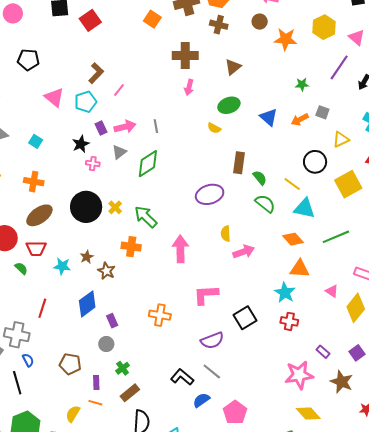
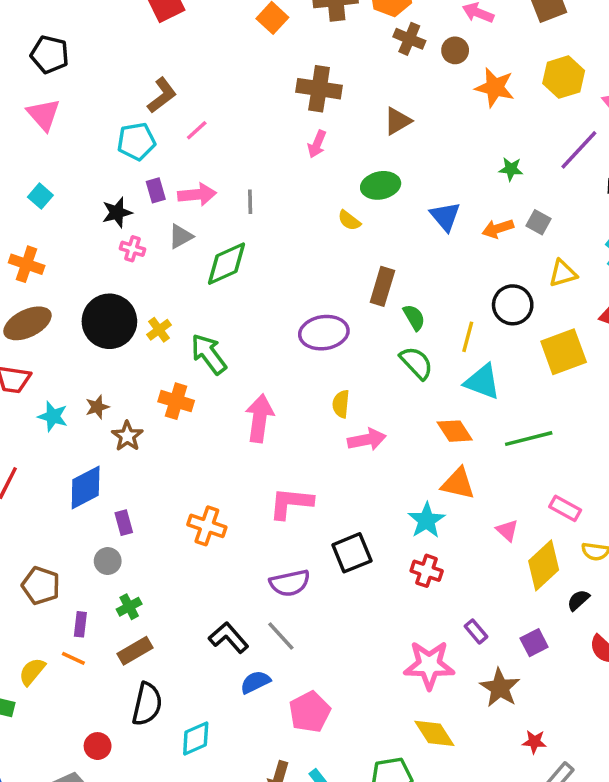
brown cross: (219, 25) -> (409, 39), moved
pink triangle: (54, 97) -> (43, 115), moved
yellow line: (292, 184) -> (468, 337), turned 60

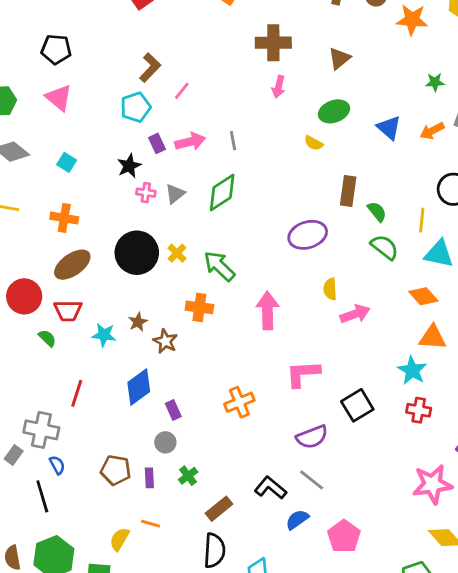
gray triangle: (181, 236) -> (175, 194), moved
orange cross: (207, 526) -> (239, 402), turned -32
purple rectangle: (80, 624) -> (149, 478), moved
brown rectangle: (135, 651) -> (219, 509), moved

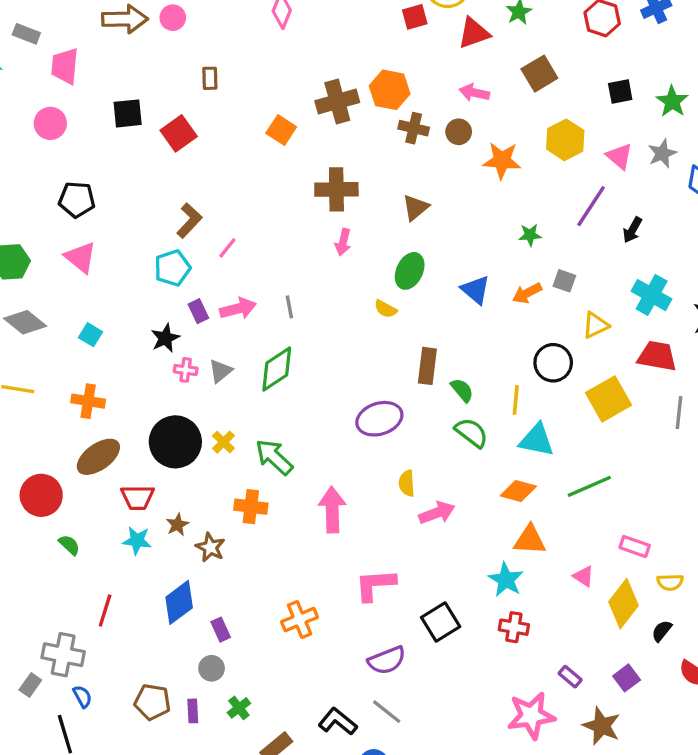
green ellipse: (334, 111) -> (410, 271), turned -44
orange diamond: (423, 296) -> (518, 491), turned -32
red trapezoid: (68, 311) -> (137, 497), moved

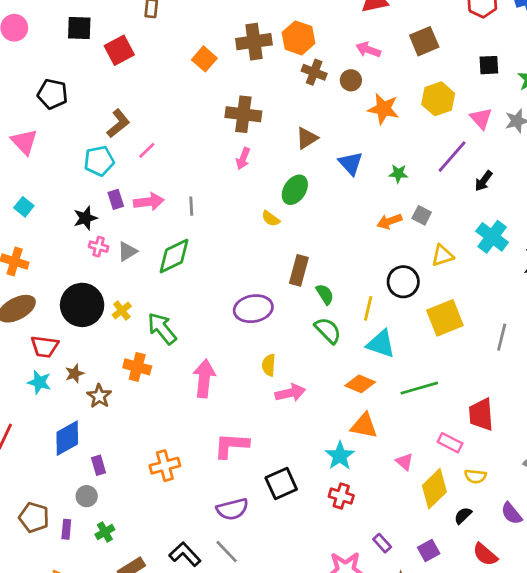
black pentagon: (77, 200) -> (53, 94), moved
blue triangle: (475, 290) -> (351, 163), moved
red trapezoid: (657, 356) -> (481, 414), moved, turned -112

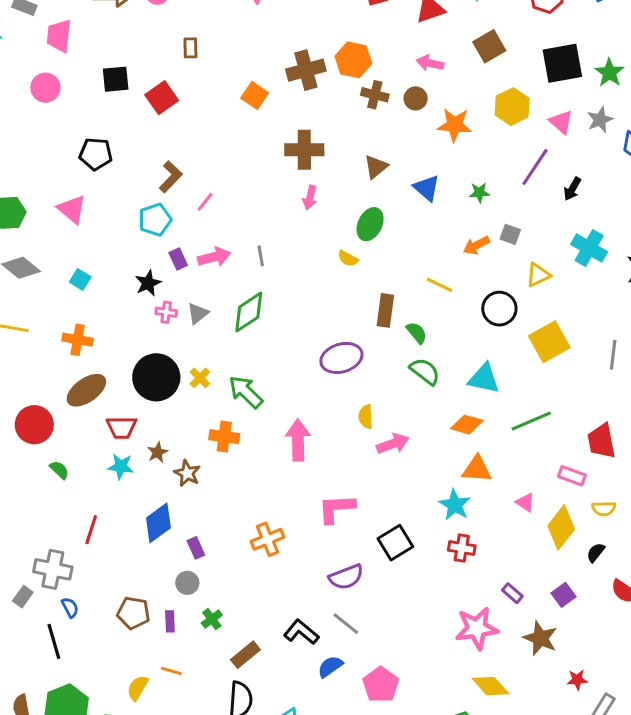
black square: (489, 65) -> (562, 63), size x1.8
yellow line: (368, 308) -> (440, 285), moved, turned -70

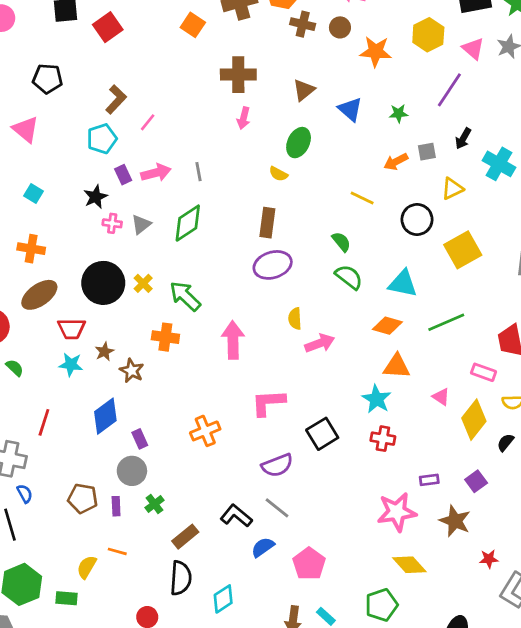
black arrow: (572, 189) -> (463, 139), moved
gray square: (510, 234) -> (427, 152), turned -30
brown rectangle: (385, 310) -> (267, 223), moved
gray circle: (187, 583) -> (132, 471), size x1.4
purple rectangle: (512, 593) -> (429, 480), turned -48

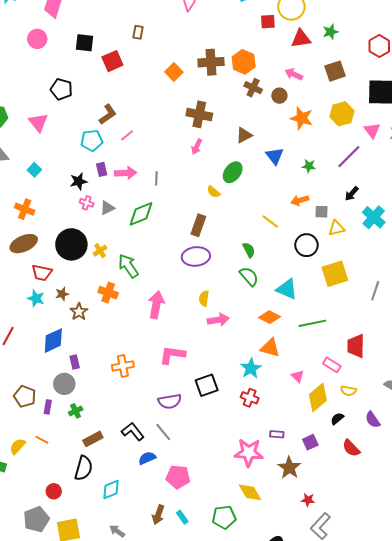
gray square: (427, 152) -> (322, 212), moved
pink pentagon: (309, 564) -> (178, 477), turned 30

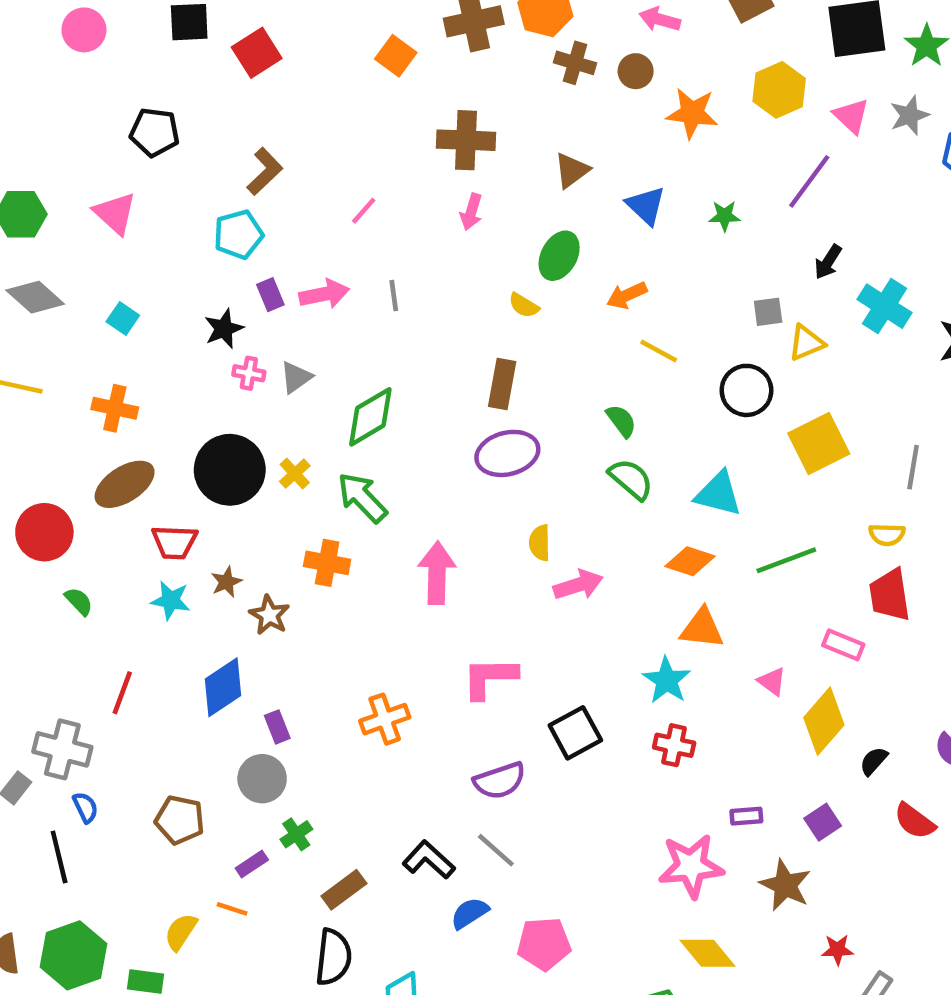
pink line: (127, 135) -> (364, 211), moved
orange arrow: (300, 200) -> (627, 295), moved
green diamond: (141, 214) -> (370, 417), moved
yellow semicircle: (348, 391) -> (887, 535), moved
purple rectangle: (48, 407) -> (252, 864), moved, turned 56

